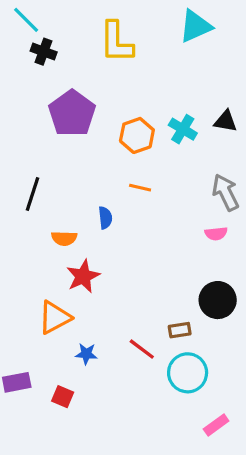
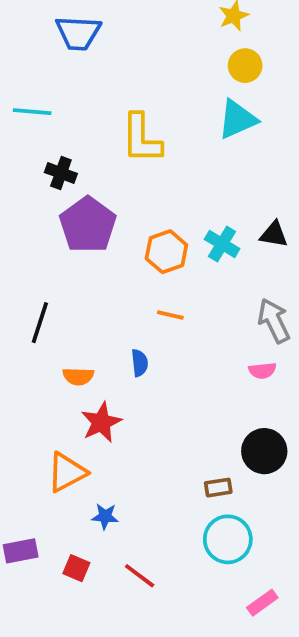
cyan line: (26, 20) -> (32, 112), turned -40
black cross: (44, 52) -> (61, 173), moved
blue semicircle: (105, 218) -> (140, 363), moved
red line: (142, 349) -> (140, 576), moved

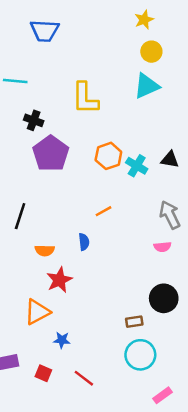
orange hexagon: (166, 252) -> (108, 156), moved
orange line: (170, 315) -> (104, 211), turned -42

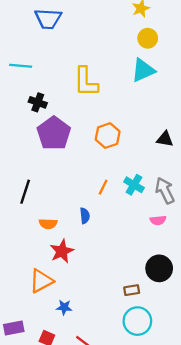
cyan cross: (137, 166) -> (134, 185), moved
orange line: (104, 211) -> (103, 187), turned -35

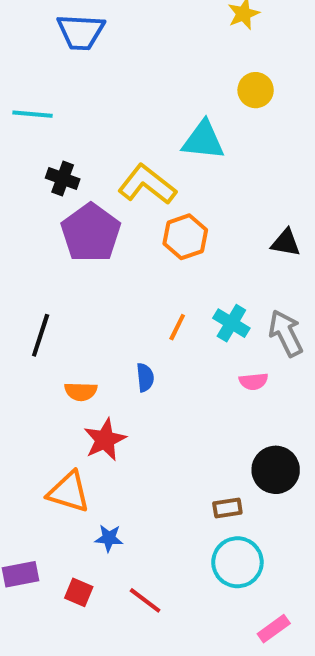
yellow circle: (148, 38) -> (256, 90), moved
cyan triangle: (143, 70) -> (203, 140), moved, turned 30
yellow L-shape: (86, 82) -> (147, 185), moved, turned 128
pink semicircle: (158, 220) -> (254, 381), moved
orange triangle: (41, 281) -> (69, 492), turned 45

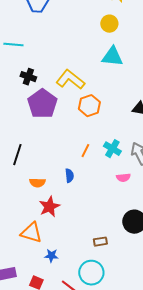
yellow circle: (256, 90) -> (109, 24), moved
cyan triangle: (203, 140) -> (112, 57), moved
brown rectangle: (227, 508) -> (100, 242), moved
cyan circle: (237, 562) -> (91, 273), moved

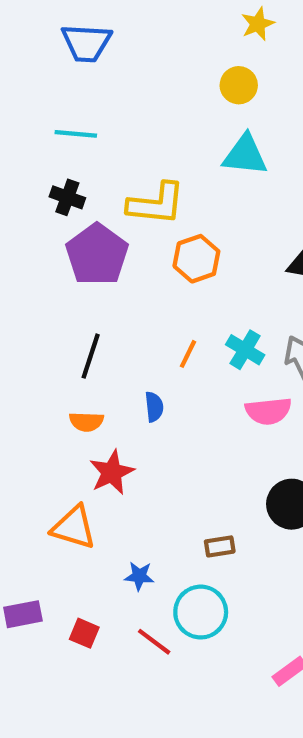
cyan line: (13, 45) -> (76, 134), moved
yellow L-shape: (70, 80) -> (156, 204), turned 148
black line: (17, 155) -> (91, 356), moved
pink semicircle: (123, 178) -> (268, 411), size x1.5
blue star: (51, 256) -> (139, 576), moved

